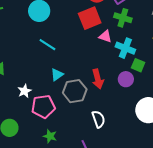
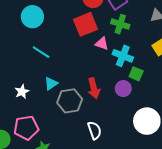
white star: (25, 91) -> (22, 92), moved
pink pentagon: (43, 107) -> (26, 128), moved

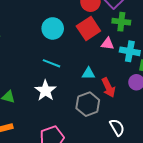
cyan circle: (32, 17) -> (53, 28), moved
cyan triangle: (51, 84) -> (88, 73), moved, turned 48
white star: (22, 92) -> (45, 91), moved, size x1.5

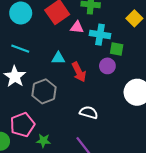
gray hexagon: (88, 104) -> (44, 91), moved
white semicircle: (117, 127) -> (89, 112), turned -42

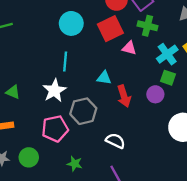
cyan cross: (100, 35) -> (167, 54), moved, turned 36
cyan line: (20, 49) -> (65, 61), turned 66
white semicircle: (89, 112) -> (115, 141), moved
pink pentagon: (22, 125) -> (55, 129), moved

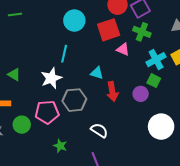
green circle: (29, 157) -> (22, 125), moved

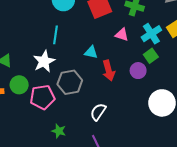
pink triangle: (123, 49) -> (122, 35), moved
green square: (154, 81) -> (151, 56), turned 32
green circle: (22, 125) -> (19, 85), moved
white semicircle: (99, 130) -> (98, 112), turned -84

